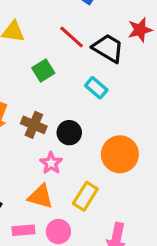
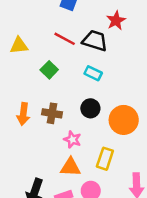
black circle: (69, 133) -> (90, 108), moved

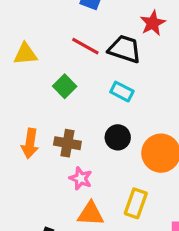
pink star: (72, 140) -> (81, 178), moved

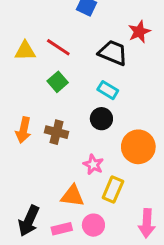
red line: (85, 46) -> (58, 47), moved
black circle: (118, 137) -> (101, 119), moved
pink star: (81, 178) -> (93, 165), moved

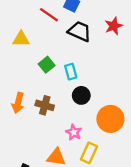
red line: (58, 47) -> (49, 15), moved
black trapezoid: (113, 53) -> (80, 31), moved
cyan rectangle: (108, 90) -> (71, 72), moved, turned 42

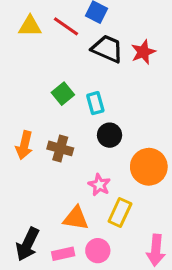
red star: (114, 26) -> (143, 52), moved
yellow triangle: (21, 39) -> (30, 26), moved

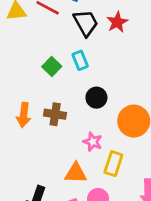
black trapezoid: (107, 49) -> (86, 23), turned 44
cyan rectangle: (95, 103) -> (80, 60), moved

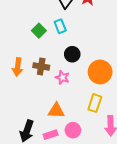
pink star: (93, 142) -> (62, 77), moved
yellow rectangle: (113, 164) -> (95, 103), moved

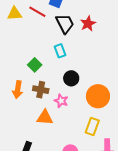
green square: (39, 31) -> (35, 65), moved
orange triangle: (56, 111) -> (45, 117), moved

